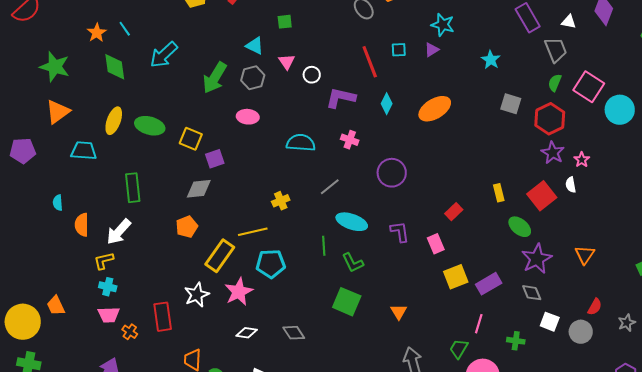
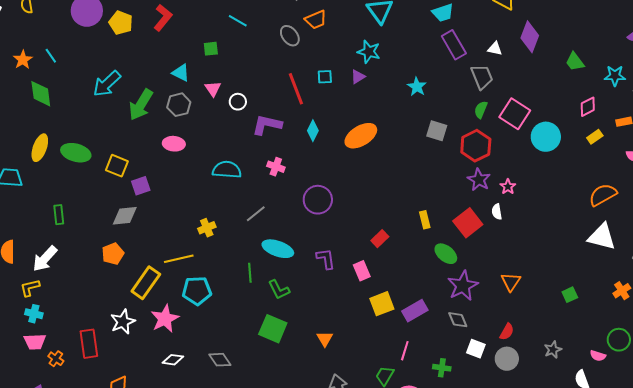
cyan arrow: (164, 55) -> (107, 84), moved
green rectangle: (133, 188) -> (59, 215), size x0.7
red semicircle: (595, 307) -> (507, 332), moved

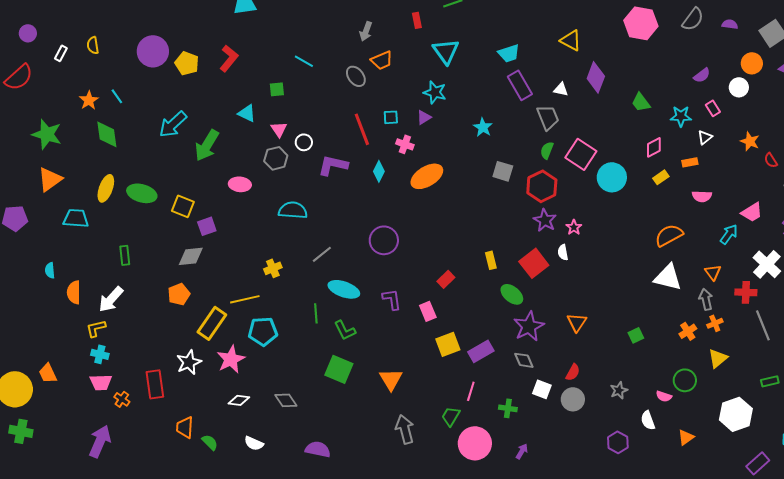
gray hexagon: (179, 105) -> (276, 158), moved
pink cross: (276, 167) -> (405, 144), moved
orange triangle: (325, 339) -> (391, 379), size x1.4

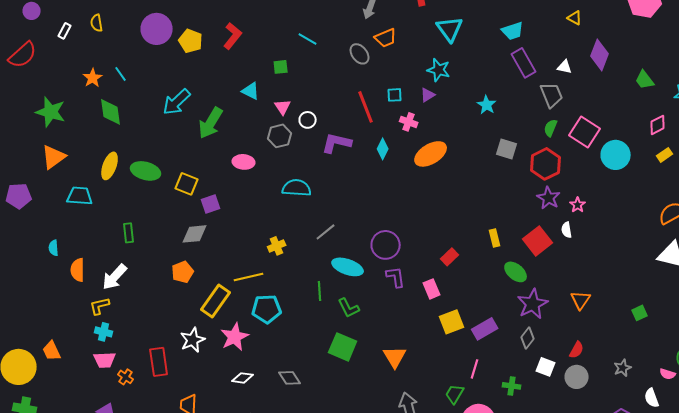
yellow triangle: (571, 40) -> (575, 18), size x0.7
purple circle: (384, 240) -> (386, 245), moved
gray diamond: (524, 360) -> (528, 338), turned 60

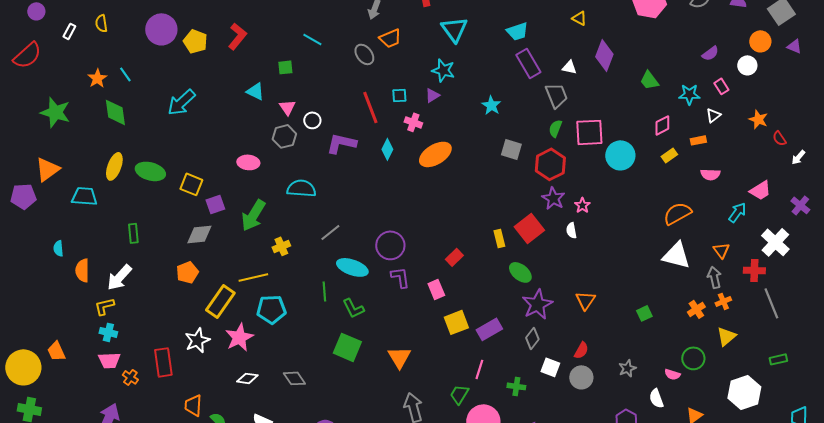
green arrow: (211, 123) -> (253, 215), moved
pink square: (585, 132) -> (589, 132), turned -36
orange triangle: (54, 157) -> (47, 169), moved
red square: (538, 241) -> (529, 228), moved

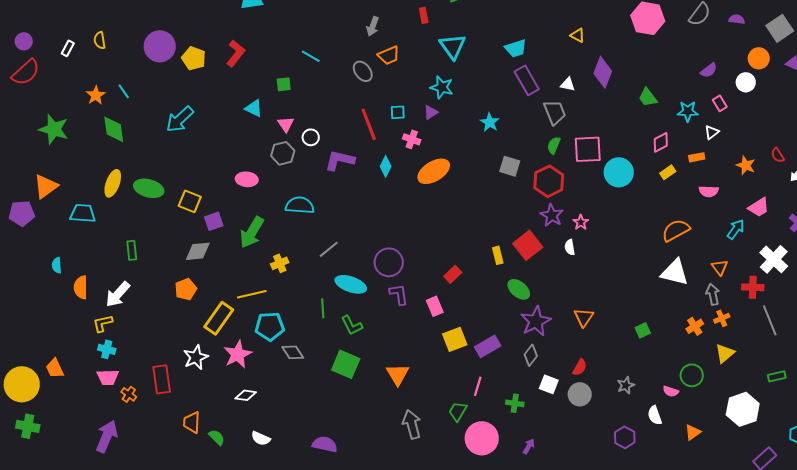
purple circle: (36, 11) -> (24, 41), moved
orange star: (758, 119) -> (746, 165), moved
gray diamond: (294, 378) -> (293, 352), moved

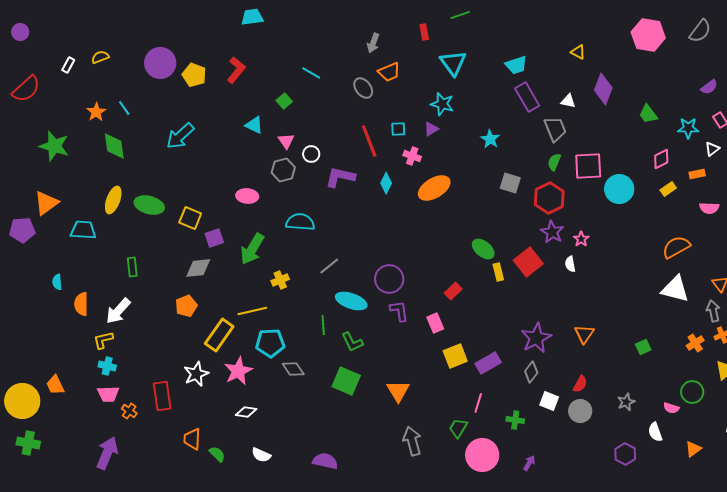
yellow semicircle: (100, 40) -> (100, 57), turned 78
purple circle: (24, 41) -> (20, 32), moved
green square: (284, 84) -> (284, 101), turned -35
green ellipse: (519, 289) -> (483, 249), moved

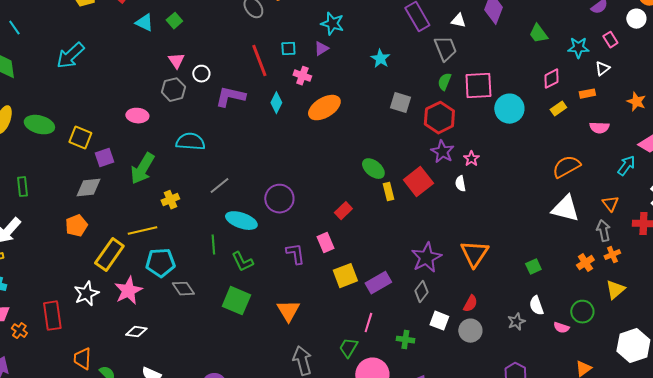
cyan triangle: (254, 125) -> (144, 23), moved
purple L-shape: (399, 311) -> (295, 254), moved
orange triangle: (584, 334) -> (474, 254), size x1.4
white semicircle: (655, 432) -> (536, 306), moved

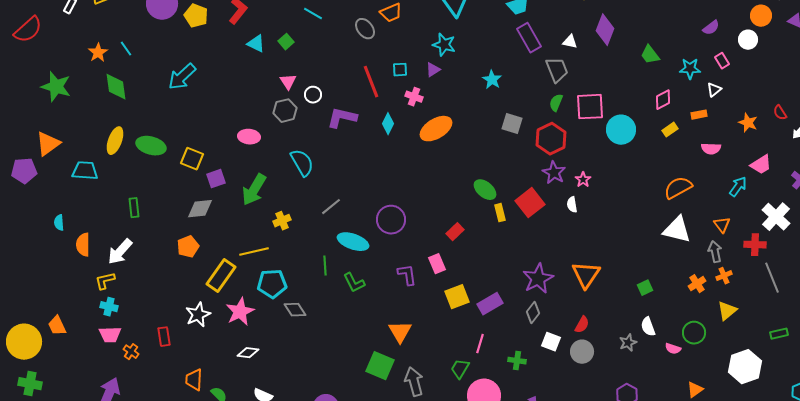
cyan semicircle: (190, 142) -> (302, 163), turned 56
green square: (236, 301) -> (380, 366), moved
red rectangle: (52, 316) -> (164, 337), size x0.7

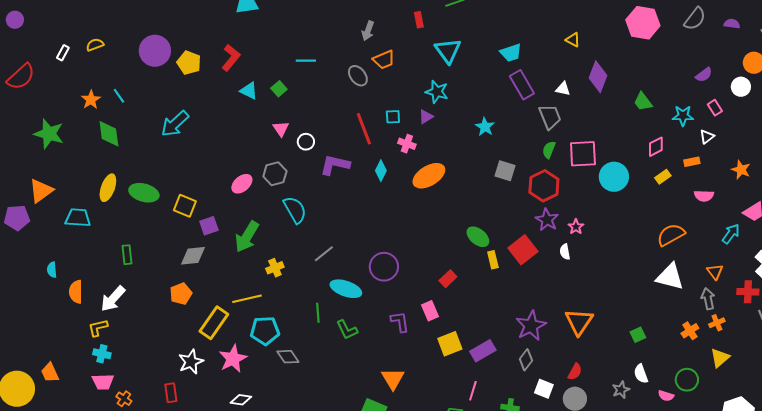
cyan line: (313, 14) -> (306, 61), turned -30
gray hexagon: (285, 111) -> (275, 174), moved
pink ellipse: (249, 137) -> (242, 184), turned -45
red rectangle: (164, 337) -> (171, 393), moved

